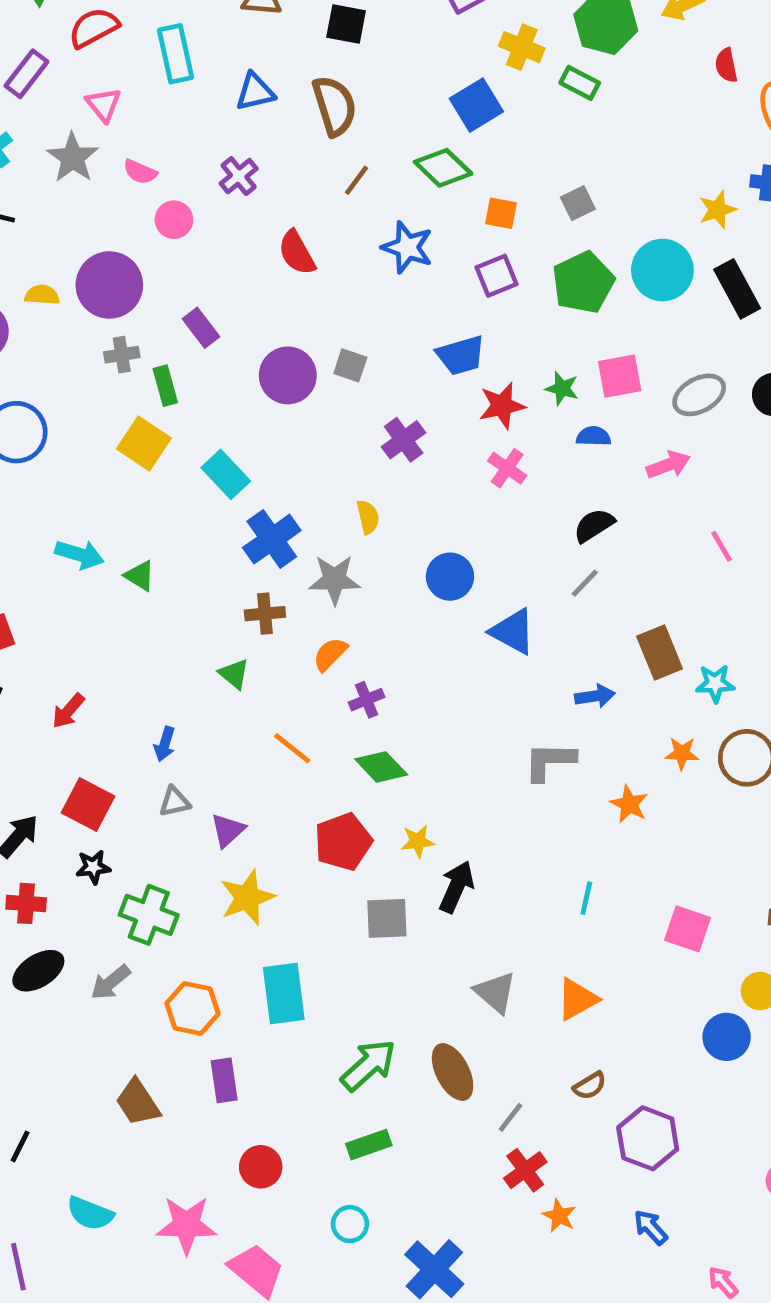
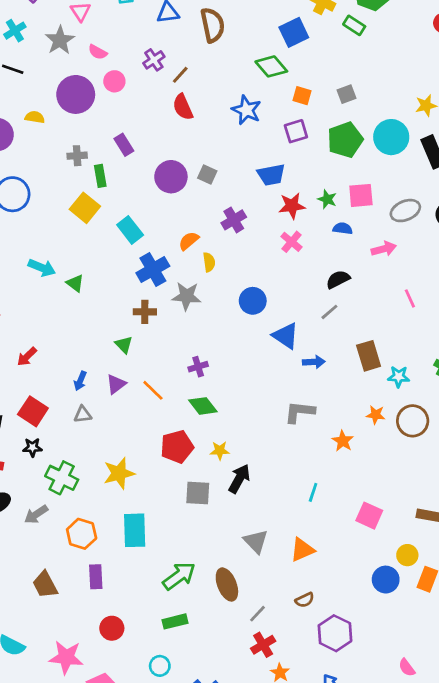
brown line: (357, 180) -> (180, 75), moved
purple circle: (109, 285) -> (76, 94), moved
orange semicircle: (330, 654) -> (189, 241), moved
blue arrow: (595, 696) -> (314, 362), moved
purple triangle: (228, 830) -> (116, 384), moved

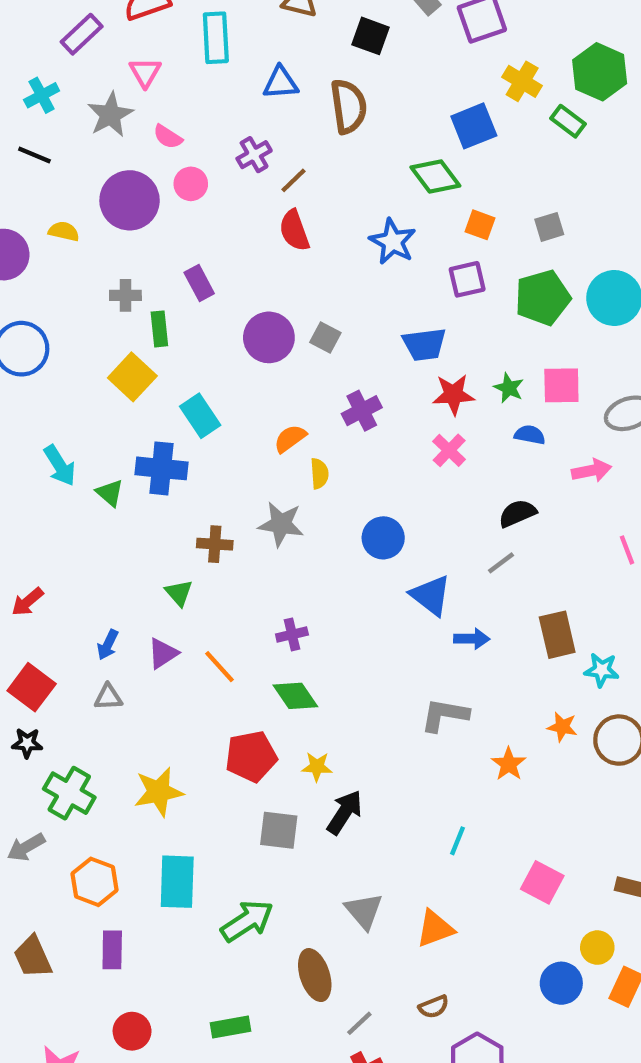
cyan arrow: (42, 268) -> (60, 466), turned 32
blue cross: (153, 269) -> (161, 468), moved, turned 32
green arrow: (179, 576) -> (247, 921), moved

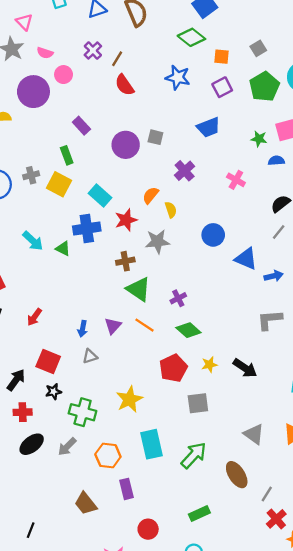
gray cross: (125, 295) -> (31, 175), moved
red star: (453, 395) -> (126, 220), moved
green triangle: (179, 593) -> (139, 289), moved, size x1.6
black arrow: (345, 812) -> (245, 368), moved, turned 105

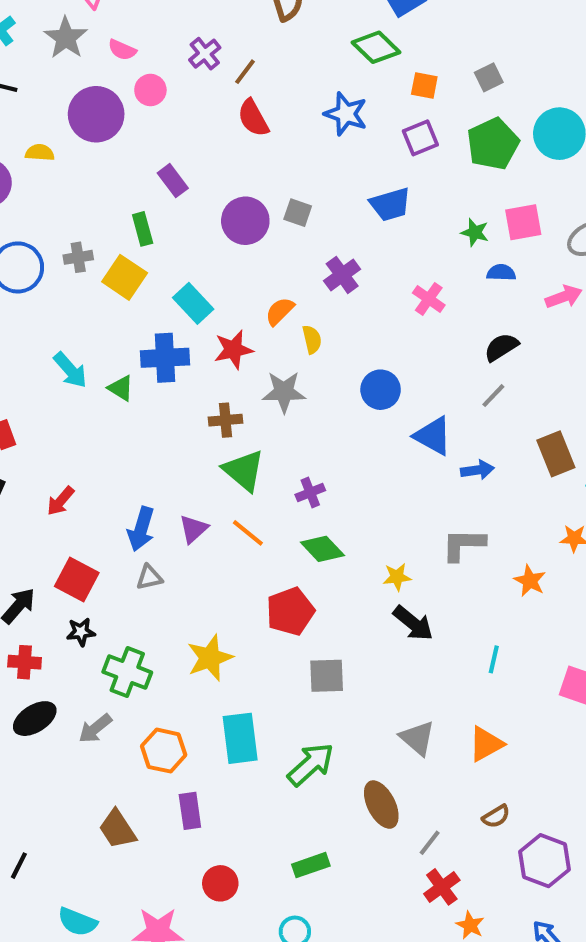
blue arrow: (83, 329) -> (141, 529), size x1.5
yellow star: (209, 365) -> (397, 577), moved

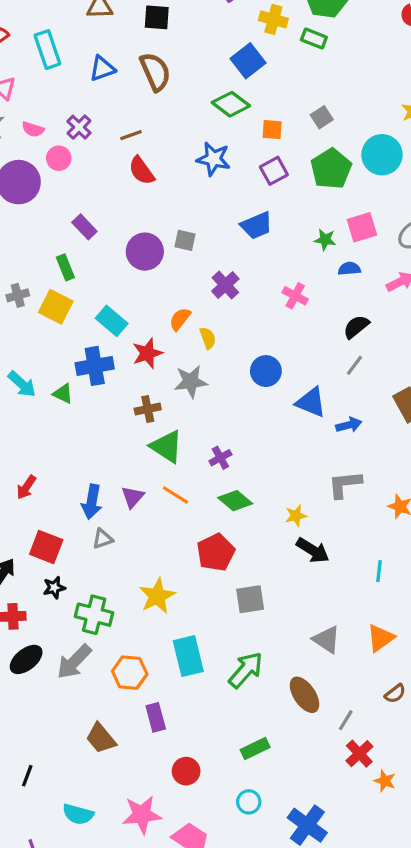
purple cross: (205, 54) -> (79, 127), moved
brown line: (245, 72) -> (131, 135), turned 40
gray arrow: (95, 729) -> (74, 662), size x1.4

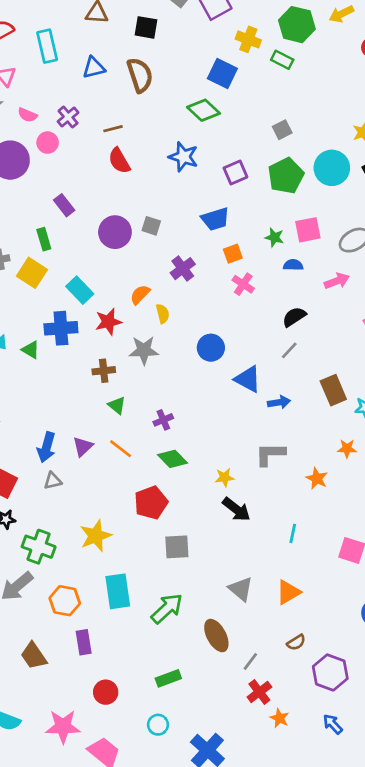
blue square: (248, 61) -> (222, 74), turned -32
orange square: (272, 130) -> (233, 254), moved, turned -30
green triangle: (166, 447) -> (117, 405), size x0.6

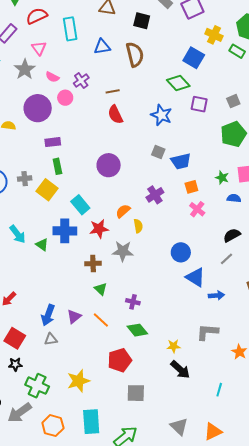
purple square: (235, 172) -> (199, 104), moved, turned 30
purple rectangle: (64, 205) -> (53, 142), moved, turned -63
gray square: (151, 226) -> (158, 152), moved
blue circle: (211, 348) -> (181, 252), moved
purple cross: (163, 420) -> (133, 302), turned 32

